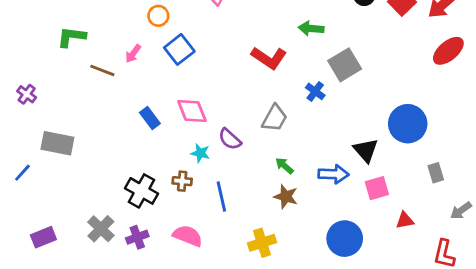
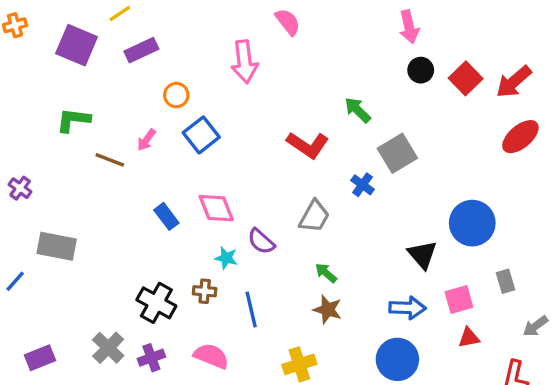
green arrow: (311, 28) -> (358, 110), turned 40
blue arrow: (333, 174) -> (407, 308), moved
pink square: (377, 188) -> (459, 300), moved

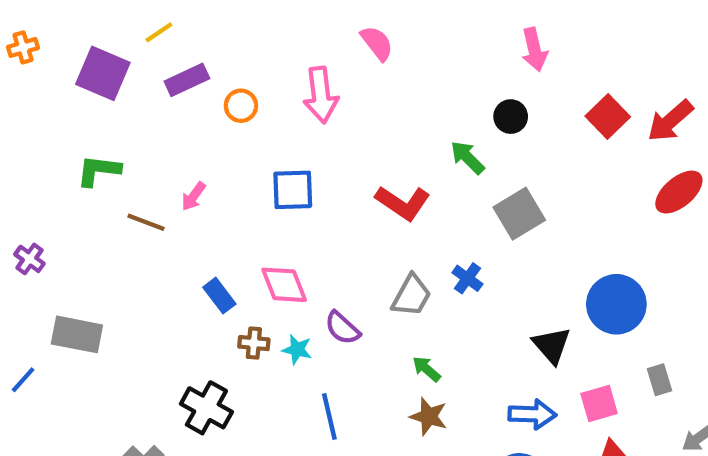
black circle: (421, 70) -> (511, 117), moved
orange circle: (176, 95) -> (241, 106), moved
blue square: (201, 135) -> (293, 190), moved, turned 36
blue cross: (363, 185) -> (467, 278), moved
brown cross: (205, 291) -> (254, 343), moved

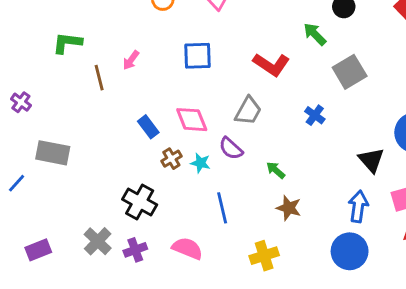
brown line: (146, 222) -> (99, 78), turned 55
gray trapezoid: (411, 296) -> (248, 111), moved
brown cross: (254, 343) -> (171, 159), turned -36
green arrow: (426, 369) -> (276, 170), moved
blue arrow: (532, 414) -> (358, 206), turned -84

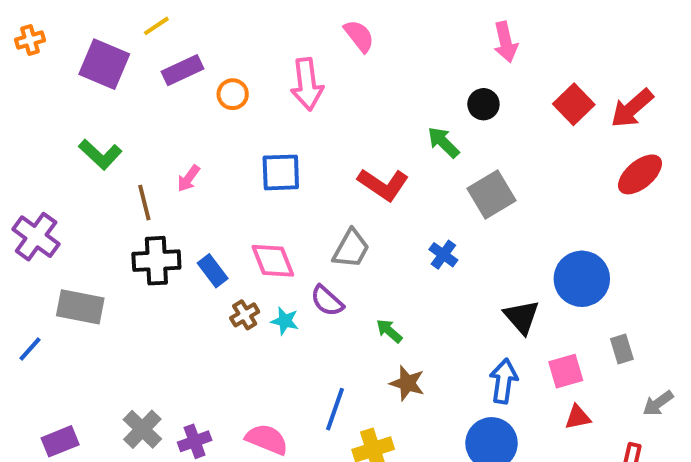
green L-shape: (67, 43) -> (100, 154), turned -144
purple cross: (21, 102) -> (36, 237), size x1.6
black cross: (140, 202) -> (156, 261), moved, turned -32
blue line: (222, 208) -> (335, 409), moved, turned 32

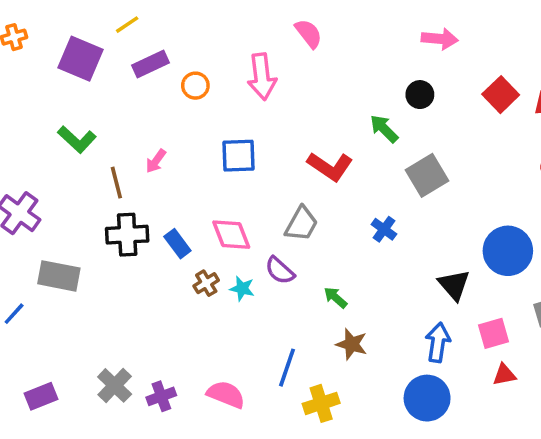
pink arrow: (506, 42) -> (440, 39), turned -72

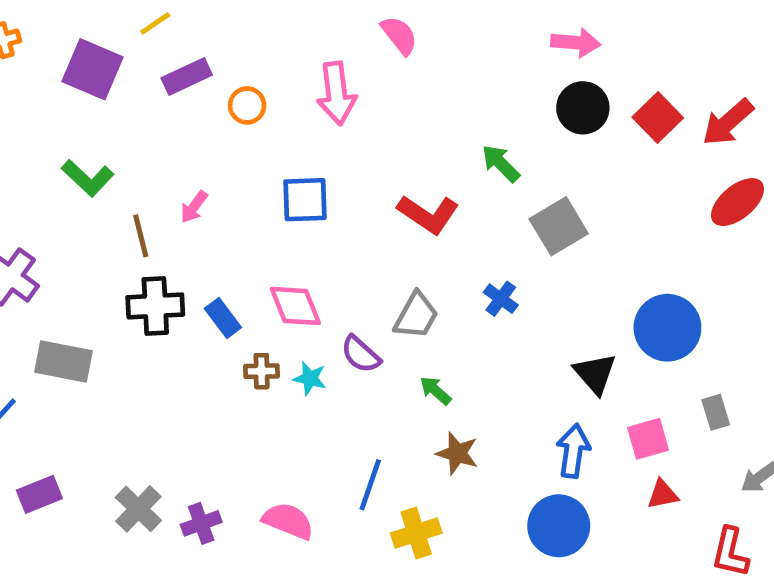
black circle: (420, 95) -> (583, 108), moved, size x1.4
gray trapezoid: (301, 224) -> (416, 316), moved
brown cross: (206, 283) -> (262, 371), turned 30
purple rectangle: (41, 396) -> (39, 494), moved

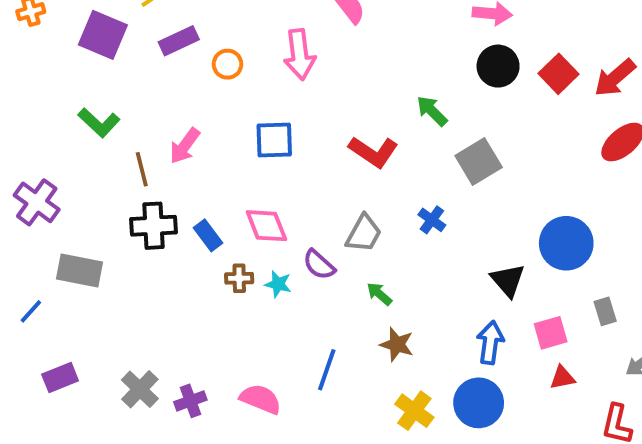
pink arrow: (194, 207) -> (185, 146), size x1.4
yellow cross: (416, 533) -> (414, 411), moved, turned -36

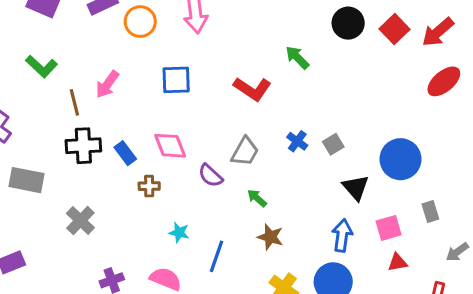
orange circle: (227, 64) -> (140, 22), size x1.4
gray square: (479, 161) -> (333, 144), moved, size x0.6
cyan star: (278, 284) -> (179, 232), moved
gray cross: (140, 389) -> (80, 221), moved

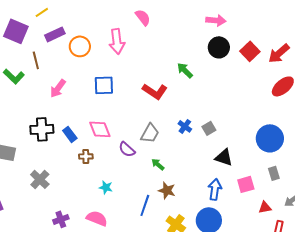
brown line: (74, 102) -> (36, 60), moved
blue circle: (400, 159) -> (270, 138), moved
black triangle: (356, 188) -> (224, 157), turned -30
blue line: (217, 256) -> (145, 205), moved
red triangle: (397, 262) -> (265, 207), moved

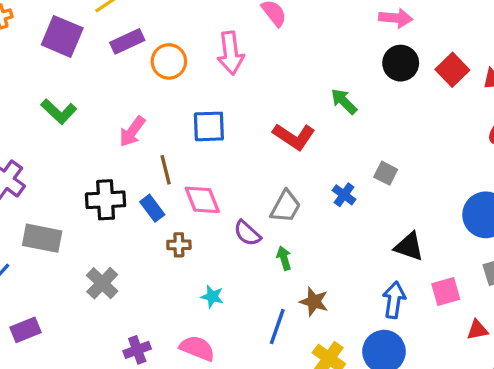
brown line: (36, 60) -> (166, 170), moved
gray square: (209, 128) -> (386, 173), moved, turned -32
green arrow: (158, 164) -> (284, 258), moved, turned 32

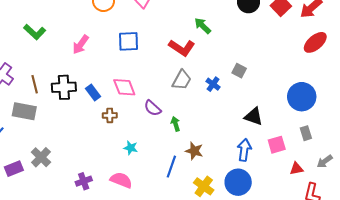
green arrow: (344, 101) -> (203, 26), moved
brown line: (166, 170) -> (35, 84), moved
gray trapezoid: (286, 206) -> (182, 80), moved
gray cross: (102, 283) -> (41, 157), moved

